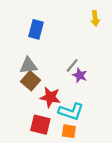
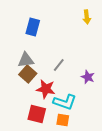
gray line: (72, 65) -> (59, 65), moved
purple star: (80, 75) -> (88, 77), moved

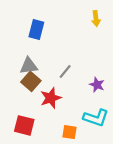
red star: (46, 89) -> (51, 98), turned -30
cyan L-shape: (65, 102) -> (96, 118), moved
red square: (37, 114) -> (24, 125), moved

